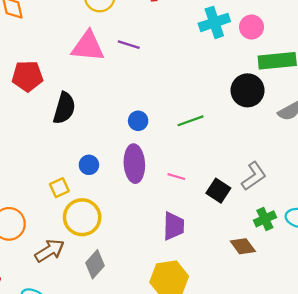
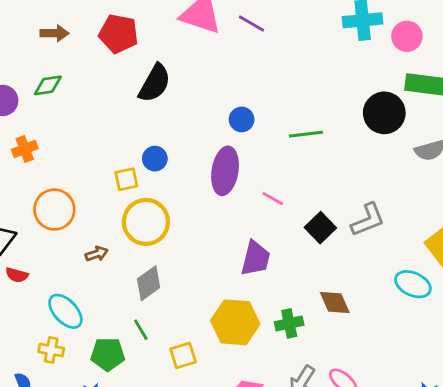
blue circle: (89, 165) -> (155, 159), moved
green cross: (265, 219) -> (289, 323), moved
brown arrow: (50, 251) -> (97, 254), size x0.6

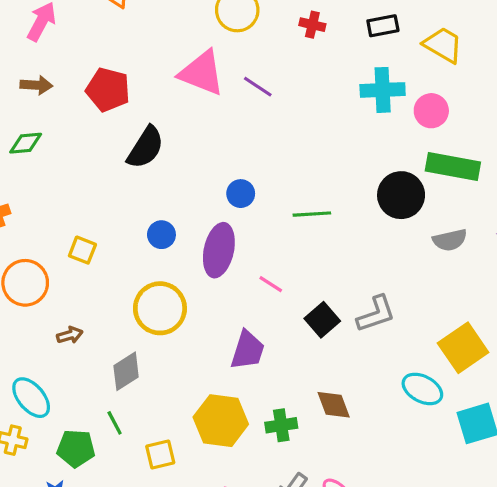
blue circle: (155, 159) -> (161, 235), moved
yellow square: (126, 179) -> (82, 250), moved, turned 30
yellow circle: (146, 222) -> (160, 308), moved

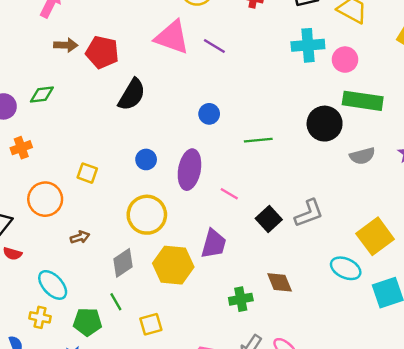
brown arrow: (36, 85) -> (66, 45), moved
blue circle: (241, 194) -> (209, 114), moved
yellow hexagon: (221, 421) -> (173, 265), moved

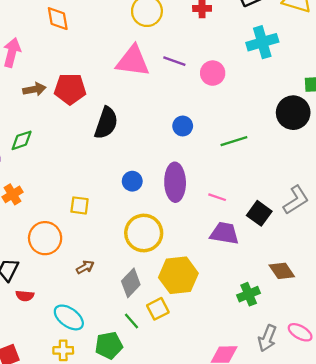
pink circle: (345, 60) -> (213, 73), moved
purple trapezoid: (214, 244) -> (225, 233), moved, turned -84
yellow square: (151, 324) -> (158, 309), moved

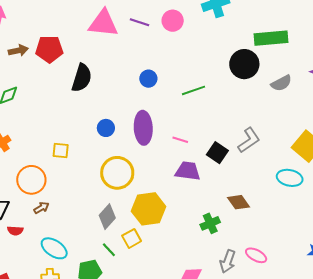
pink circle: (213, 73) -> (173, 21), moved
brown arrow: (85, 267) -> (41, 208), moved

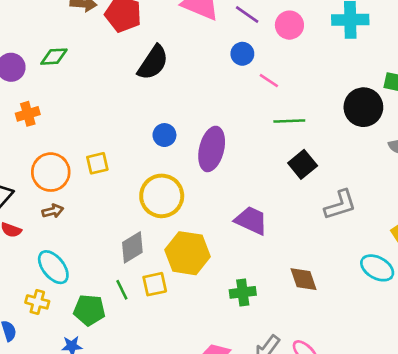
blue circle: (148, 79) -> (242, 54), moved
pink line: (180, 140) -> (269, 81), moved
yellow square: (61, 150) -> (97, 163), moved, turned -36
black square: (217, 153) -> (303, 164), moved
green cross: (210, 223) -> (243, 292), moved

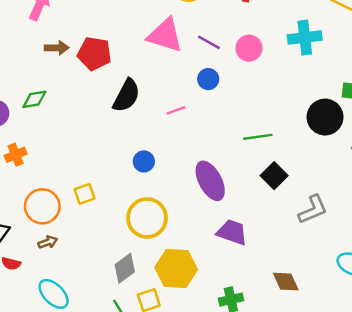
pink line: (269, 81) -> (176, 110), moved, turned -48
purple ellipse: (212, 149) -> (210, 181), moved, turned -36

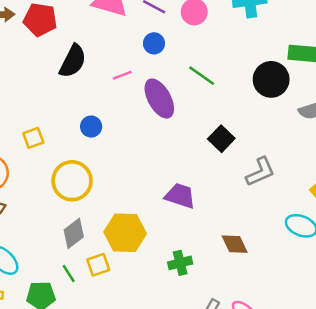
green line: (258, 137) -> (202, 76), moved, turned 44
purple ellipse: (210, 181) -> (159, 99), moved
yellow square: (85, 194) -> (33, 138), moved
yellow circle: (147, 218) -> (72, 181), moved

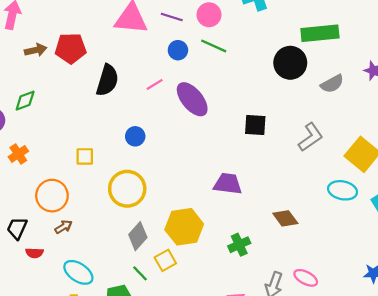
green line: (202, 76) -> (214, 46), moved
yellow square: (33, 138) -> (85, 156), turned 30
black square: (221, 139) -> (255, 125), turned -30
gray L-shape: (260, 172) -> (311, 137), moved

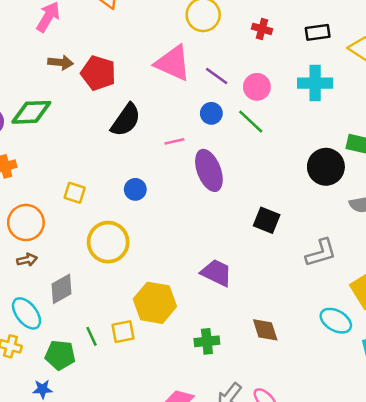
green diamond: (25, 101) -> (31, 112), size x1.5
gray diamond: (138, 236) -> (62, 289), moved

